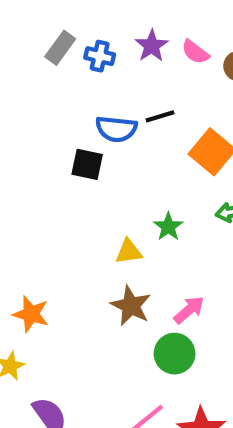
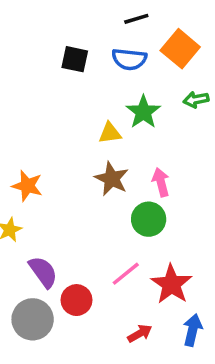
blue semicircle: (116, 129) -> (129, 59), moved
green star: (168, 227) -> (143, 112), size x1.4
pink arrow: (189, 310) -> (161, 182), turned -64

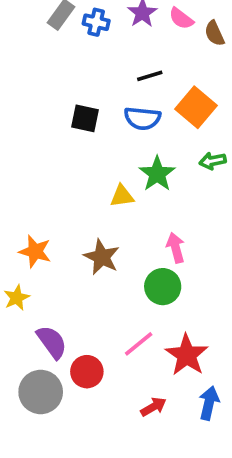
brown star: (112, 179) -> (102, 257), moved

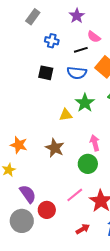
pink semicircle: (181, 19) -> (94, 37), moved
blue cross: (96, 22) -> (52, 41), moved

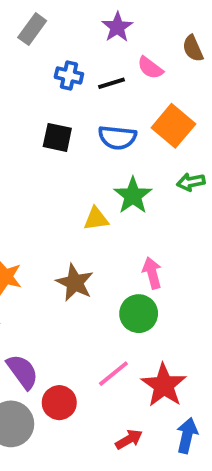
black line: (81, 50) -> (112, 83), moved

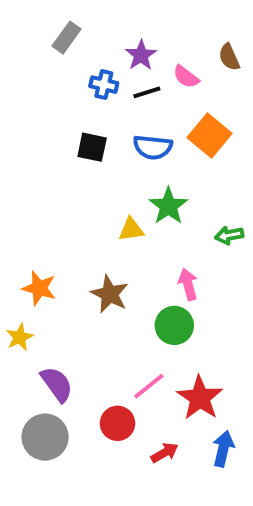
purple star: (117, 27) -> (141, 55), moved
green arrow: (191, 182) -> (229, 235), moved
red circle: (59, 403) -> (117, 423), moved

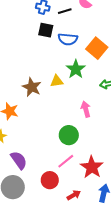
orange square: (210, 135) -> (97, 48), moved
black square: (92, 147) -> (46, 30), moved
brown star: (110, 294) -> (32, 87), moved
green circle: (174, 325) -> (69, 135), moved

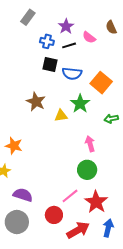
brown star: (32, 87) -> (36, 102), moved
green circle: (69, 135) -> (87, 170), moved
purple semicircle: (19, 160) -> (23, 195), turned -36
red arrow: (74, 195) -> (78, 230), size x1.6

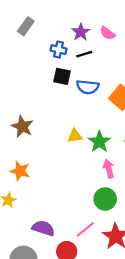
gray rectangle: (28, 17) -> (26, 26), moved
pink semicircle: (89, 37) -> (108, 33), moved
brown star: (36, 102) -> (22, 127), moved
green star: (80, 104) -> (99, 142), moved
purple semicircle: (23, 195) -> (43, 228), moved

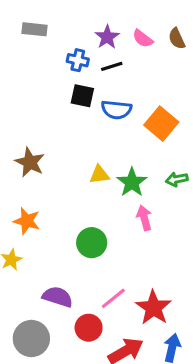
gray rectangle: (26, 26) -> (34, 29), turned 60
green circle: (105, 199) -> (92, 243), moved

